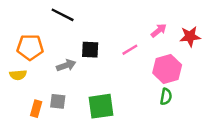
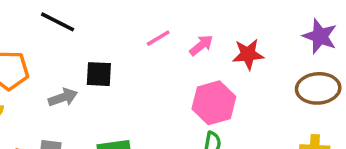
pink line: (130, 50) -> (158, 38), moved

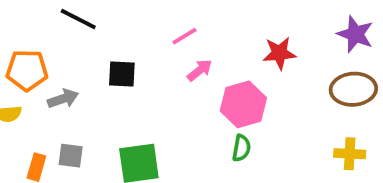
pink arrow: (201, 45) -> (200, 70), moved
gray arrow: (63, 97) -> (63, 99), moved

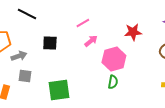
gray square: (71, 156) -> (25, 76), moved

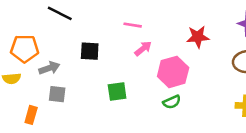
pink line: (83, 23) -> (133, 25), turned 40
green semicircle: (113, 82) -> (172, 102), turned 56
green square: (59, 90) -> (117, 92), moved, size x0.7

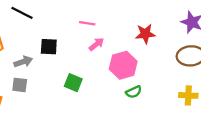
gray arrow: (49, 68) -> (23, 62), moved
green square: (117, 92) -> (73, 83), turned 30
green semicircle: (172, 102) -> (134, 92), moved

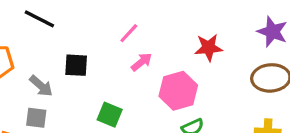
pink line: (87, 23) -> (129, 33), turned -56
gray arrow: (23, 62) -> (41, 86), turned 60

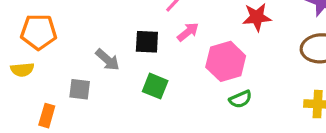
black square: (76, 65) -> (147, 42), moved
gray arrow: (41, 86) -> (108, 60), moved

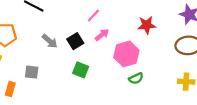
black square: (147, 42) -> (75, 41), turned -35
gray arrow: (108, 60) -> (50, 41), moved

